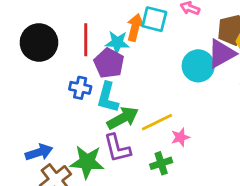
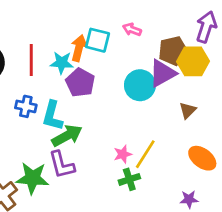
purple pentagon: (109, 63) -> (80, 83), moved
yellow line: (157, 122) -> (145, 154), moved, turned -32
green cross: (161, 163) -> (129, 179), moved

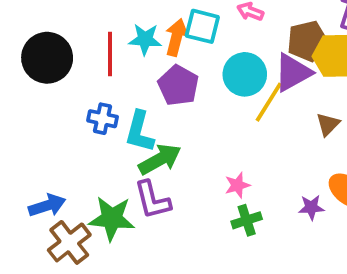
cyan star: (62, 63) -> (145, 39), moved
cyan circle: (140, 85) -> (245, 74), moved
yellow line: (145, 154) -> (269, 102), moved
purple star: (189, 199) -> (311, 207), moved

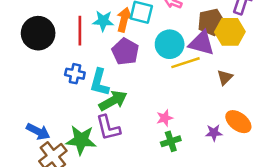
purple triangle: (293, 73) -> (202, 43), turned 44
yellow line: (269, 102) -> (186, 63), turned 40
blue arrow: (47, 206) -> (38, 131), turned 45

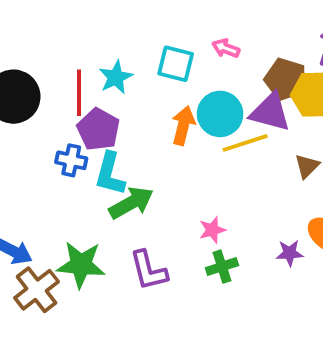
orange arrow: (124, 20) -> (183, 126), moved
cyan star: (103, 21) -> (116, 77), turned -30
brown pentagon: (211, 22) -> (286, 79), turned 30
purple pentagon: (125, 52) -> (98, 129), moved
purple L-shape: (108, 128) -> (149, 270), moved

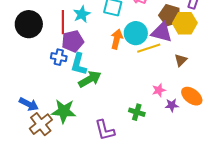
purple pentagon: (98, 129) -> (73, 41), turned 30
pink star: (212, 230) -> (159, 90), moved
green cross: (222, 267) -> (137, 112), turned 35
purple L-shape: (149, 270) -> (105, 130), moved

